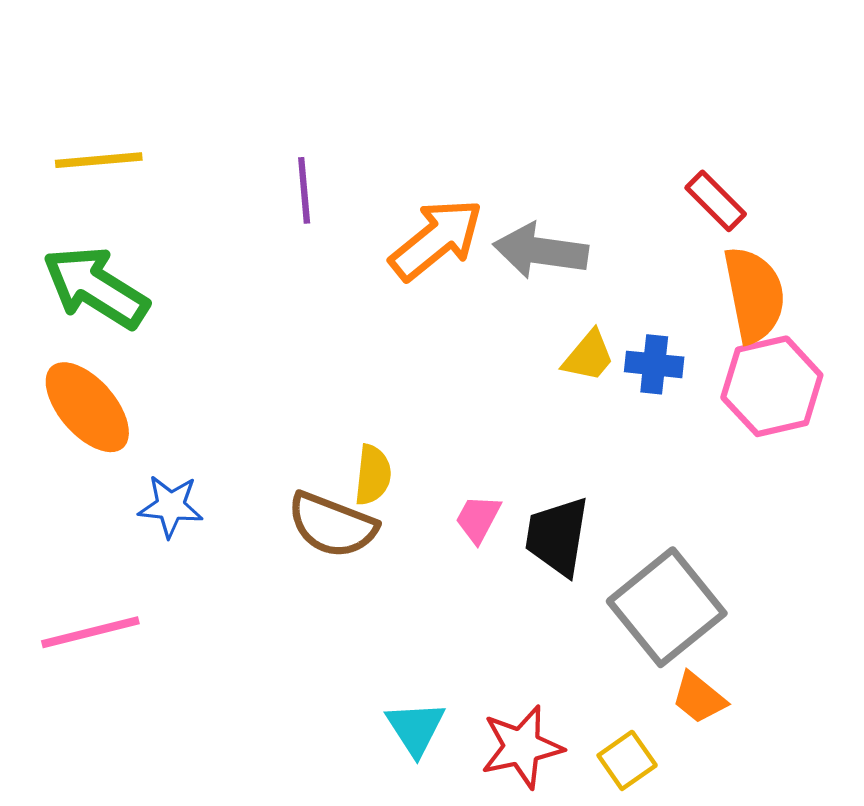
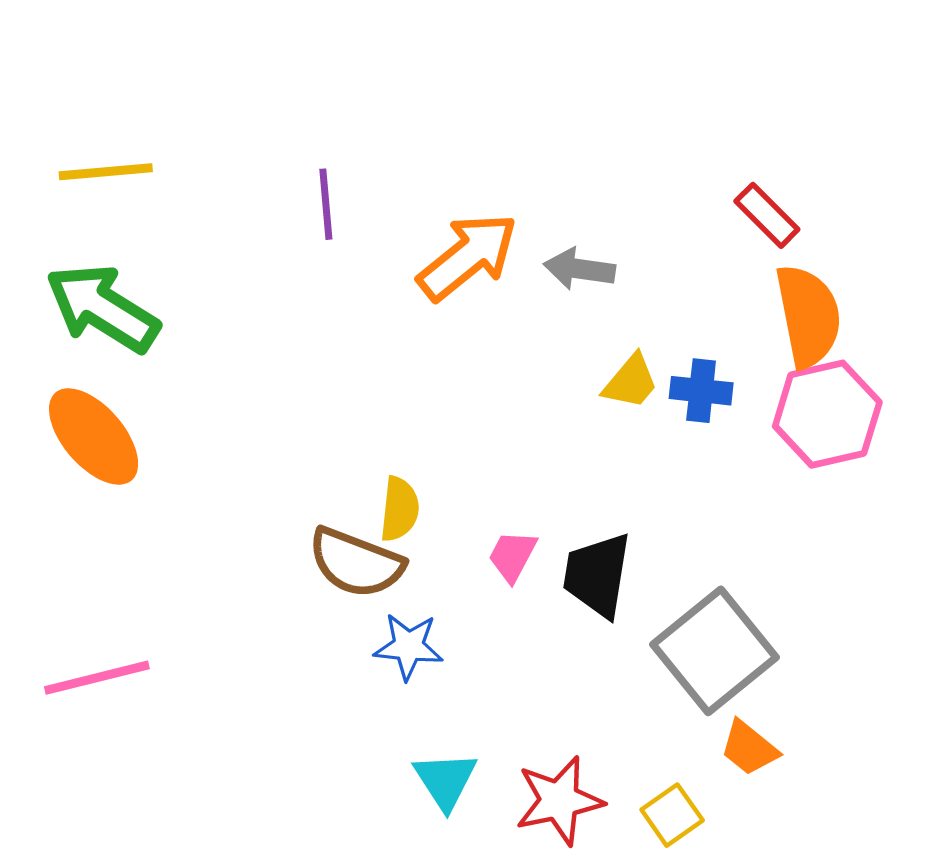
gray arrow: (541, 251) -> (579, 269), size x0.7
blue star: (171, 506) -> (408, 646), moved

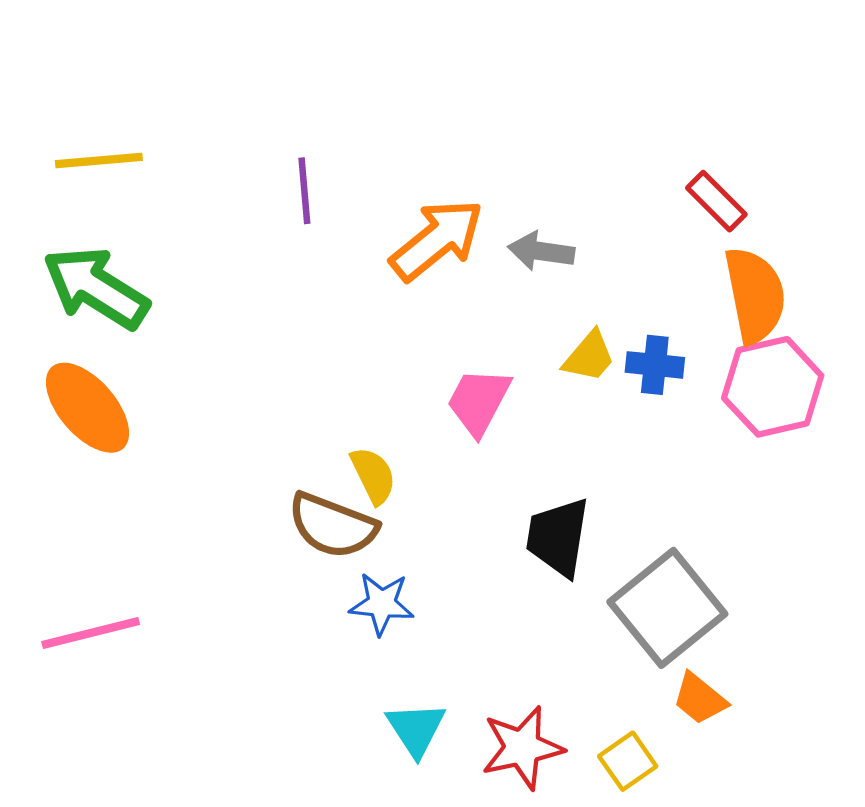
yellow semicircle: (400, 509) -> (373, 475), turned -32
pink trapezoid: (512, 556) -> (479, 401), moved, size x1.4

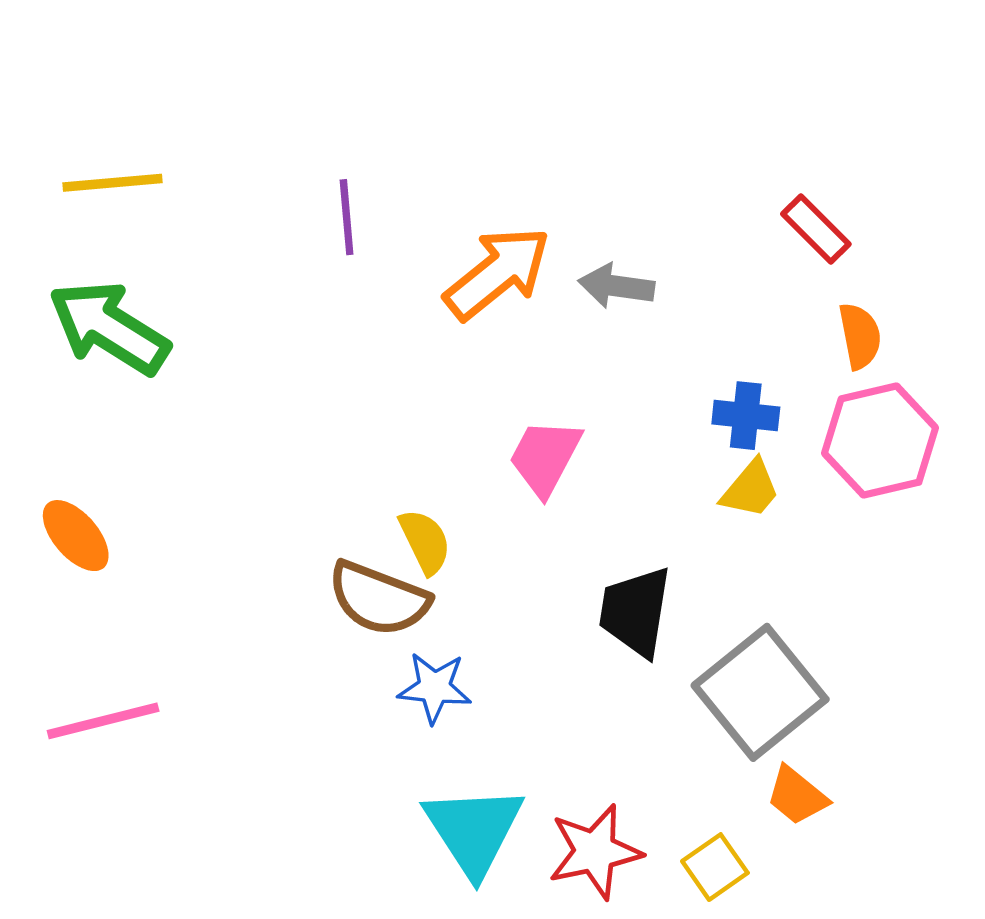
orange semicircle: (755, 295) -> (860, 336), size x0.6
yellow trapezoid: (589, 357) -> (751, 489), moved
orange ellipse: (87, 408) -> (76, 536), moved, size x0.7
cyan triangle: (416, 729) -> (474, 830), size x1.5

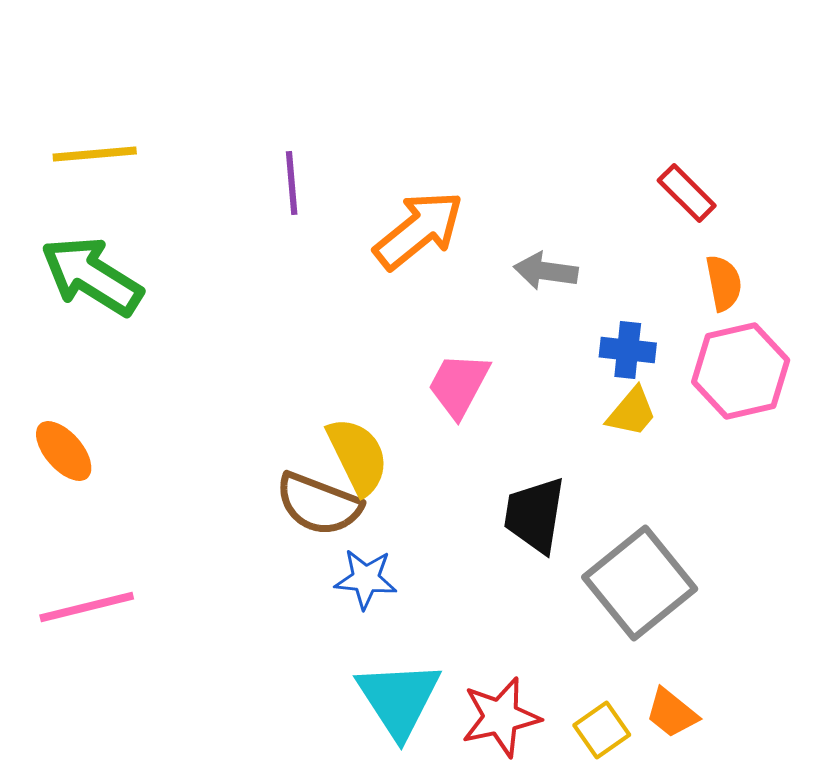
gray arrow: (616, 286) -> (546, 271), moved
yellow semicircle: (425, 541) -> (358, 456), size x1.4
orange trapezoid: (797, 796) -> (672, 713), moved

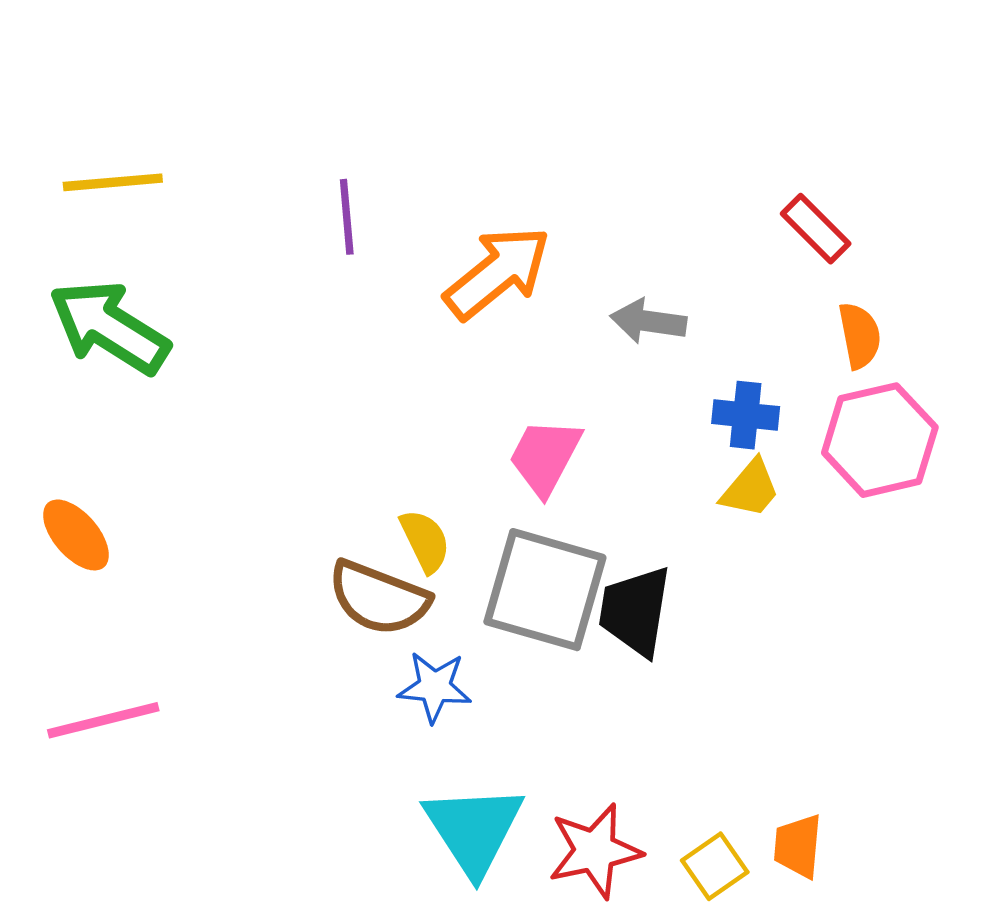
yellow semicircle: (358, 456) -> (425, 541), size x0.7
gray square: (640, 583) -> (545, 590), moved, turned -35
orange trapezoid: (672, 713) -> (798, 846), turned 56

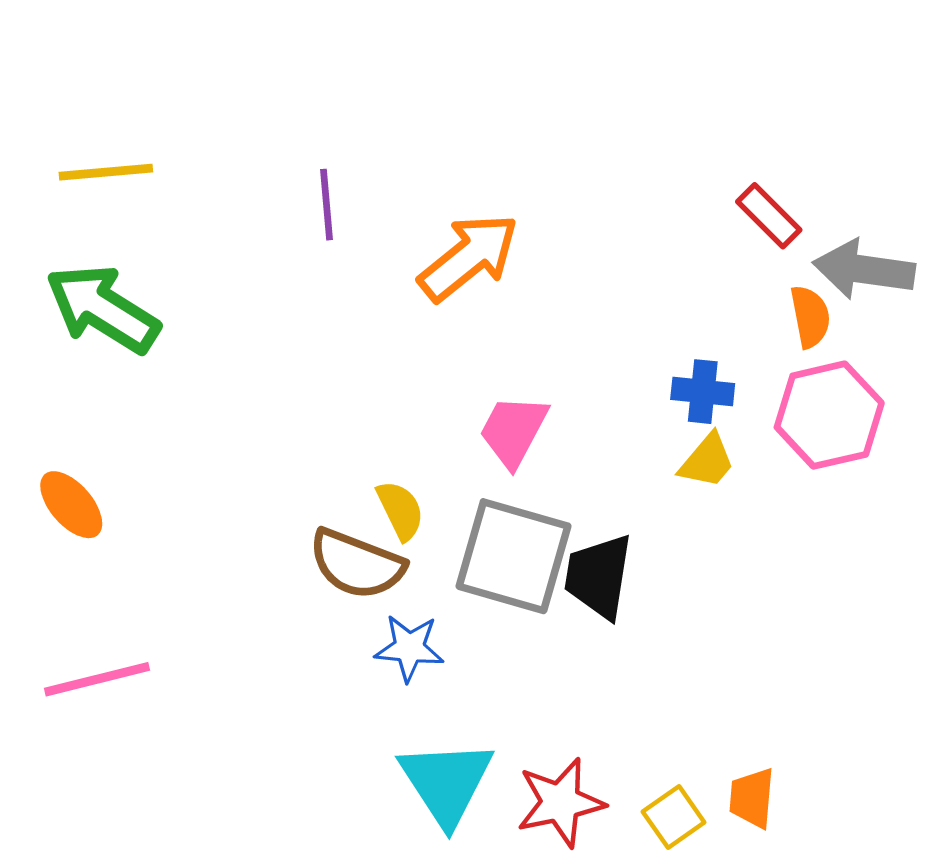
gray arrow: (648, 321) -> (864, 270), moved, size x1.4

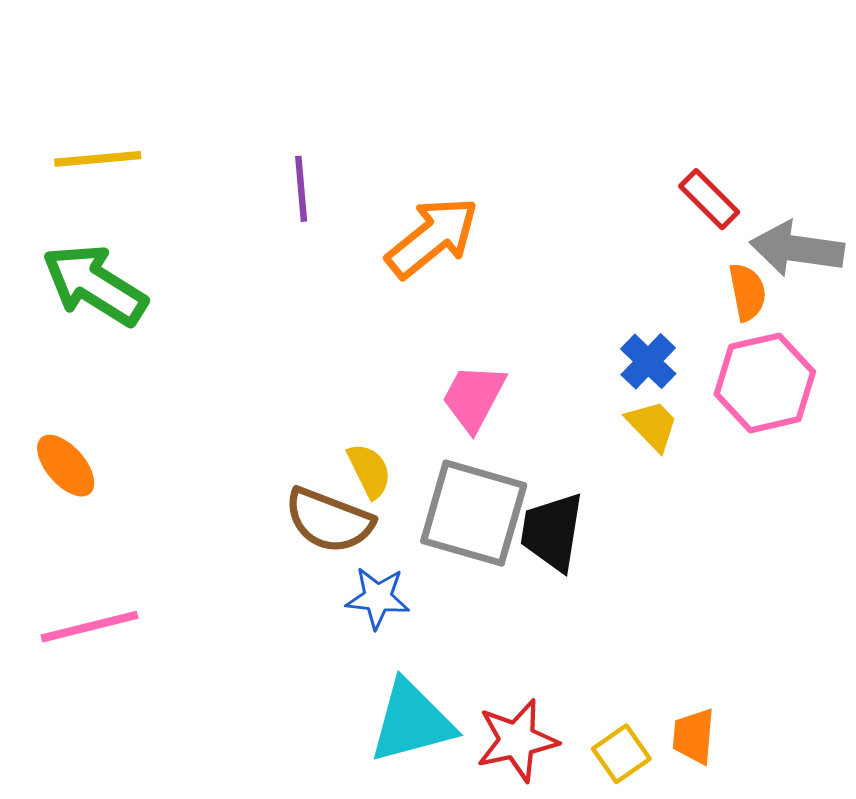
blue cross: (703, 392) -> (648, 361), turned 38
yellow trapezoid: (707, 461) -> (652, 425), turned -84
cyan triangle: (446, 782) -> (412, 722), turned 48

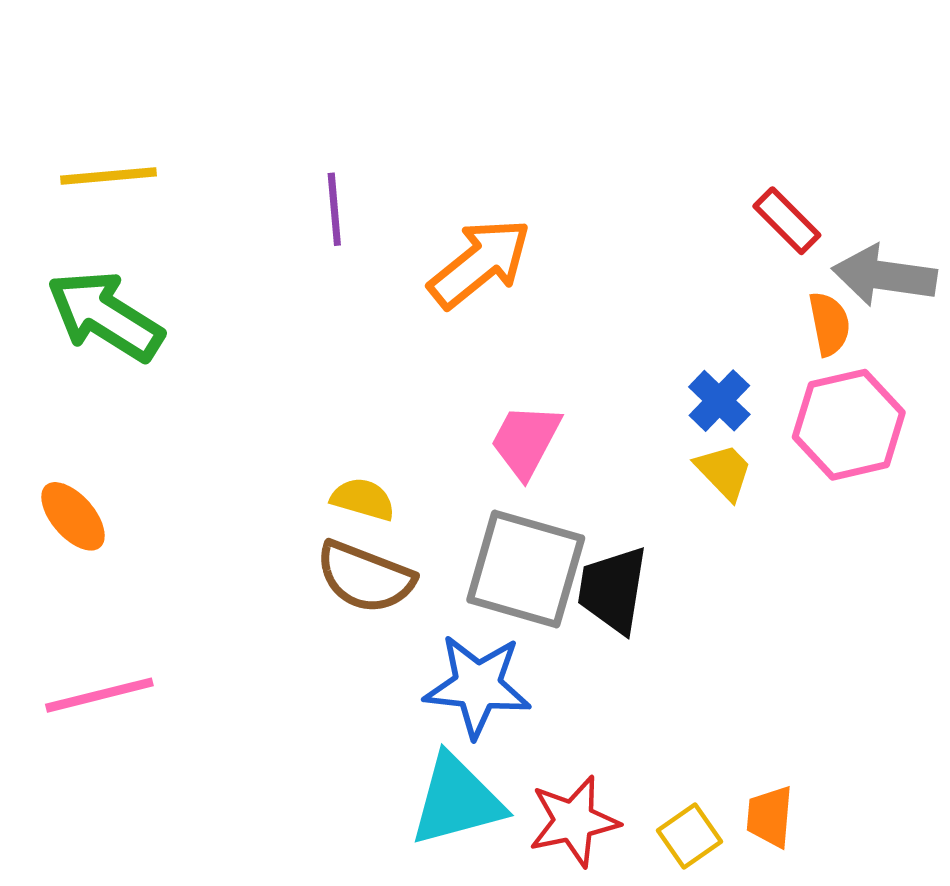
yellow semicircle: (369, 471) -> (363, 499), moved, turned -48
blue star: (378, 598) -> (478, 686), moved, size x1.5

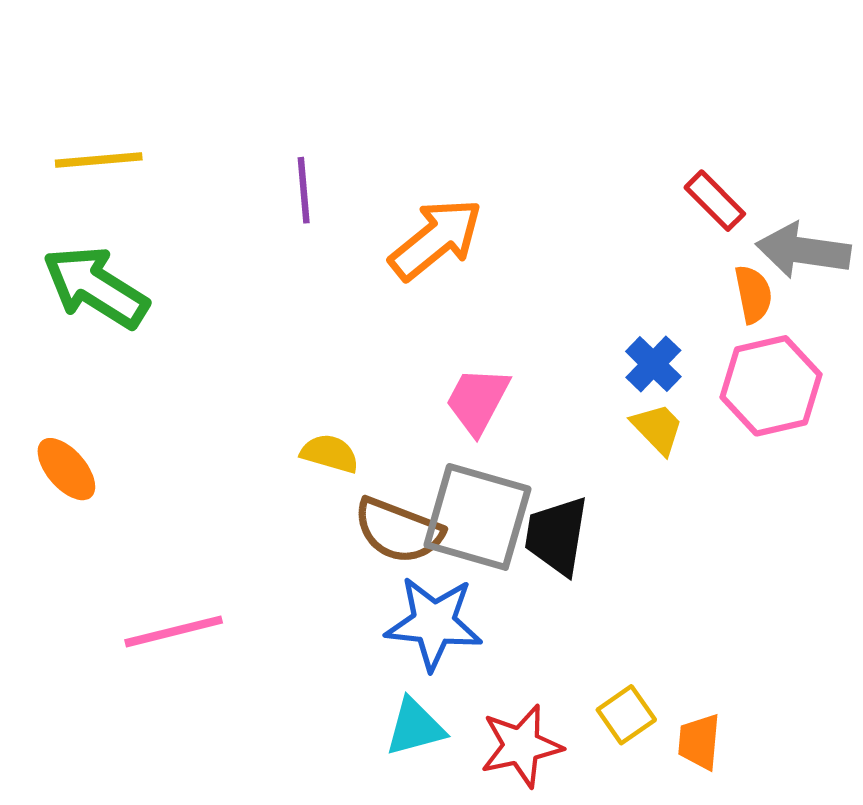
brown semicircle: (365, 577) -> (398, 531), moved
pink line: (99, 695) -> (174, 631), moved
cyan triangle: (457, 801) -> (415, 727), size x0.7
yellow square: (690, 836) -> (626, 715), moved

